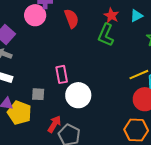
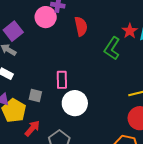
red star: (111, 16) -> (130, 31), moved
red arrow: (54, 124) -> (32, 128), moved

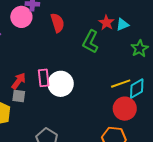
white circle: (75, 103) -> (61, 84), moved
red arrow: (32, 128) -> (19, 81), moved

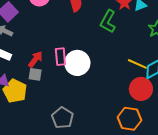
yellow line: (121, 84) -> (137, 64), turned 42

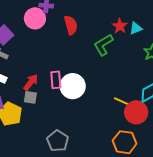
green L-shape: (108, 21) -> (103, 45), turned 30
yellow line: (137, 64) -> (123, 102), moved

